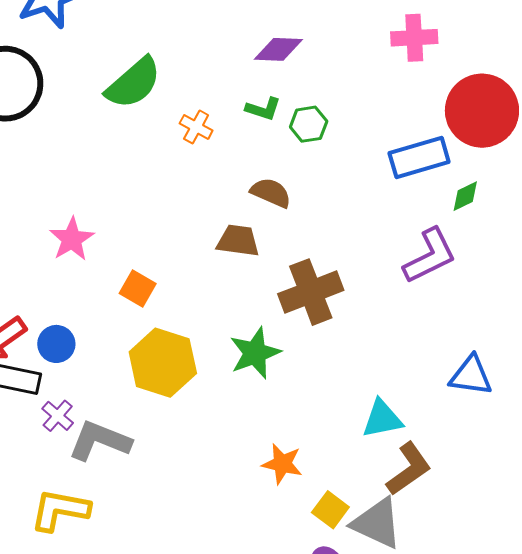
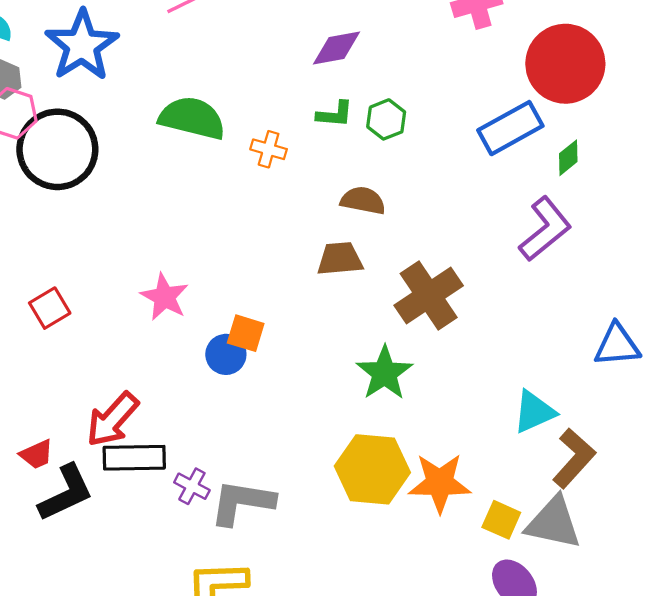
green semicircle: (133, 83) -> (192, 118), turned -112
blue circle: (56, 344) -> (226, 354), moved
yellow hexagon: (163, 363) -> (372, 469), moved
orange star: (282, 464) -> (440, 483), size x1.4

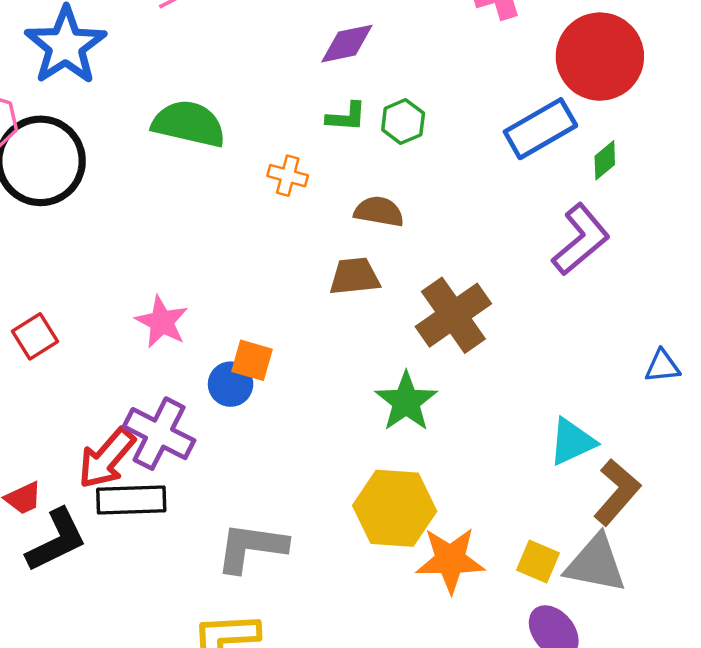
orange cross: (269, 149) -> (288, 176), moved
blue triangle: (617, 345) -> (662, 366), size x0.7
orange star: (440, 483) -> (450, 560), moved
purple cross: (192, 486) -> (159, 434), moved, size x1.8

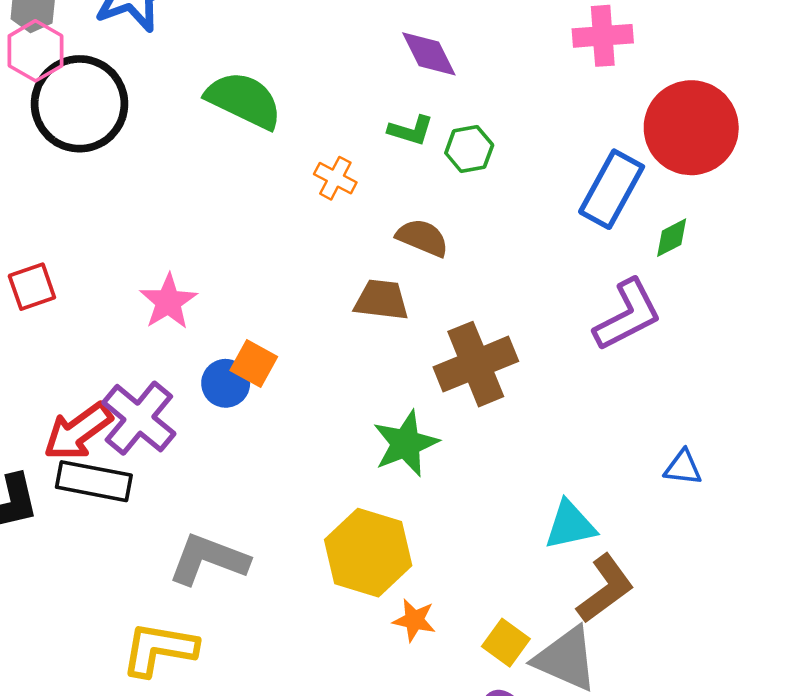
purple diamond: (347, 44) -> (429, 54), turned 62
blue rectangle: (540, 129) -> (612, 189), turned -44
orange star: (450, 560) -> (414, 620), size x0.6

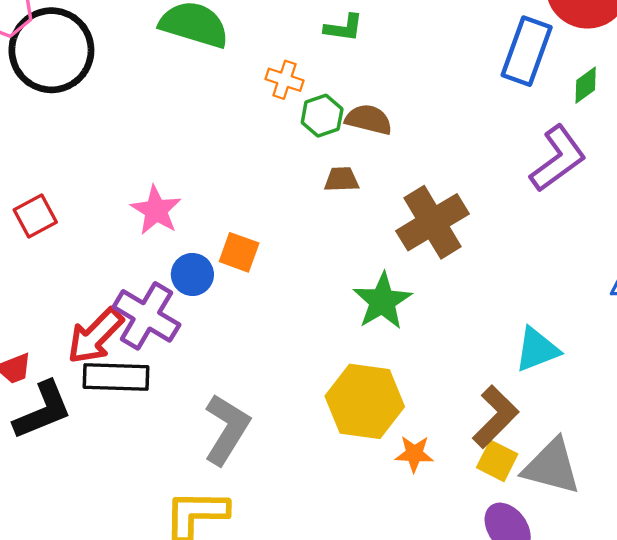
green hexagon: (469, 149) -> (322, 116), moved
brown trapezoid: (381, 300) -> (341, 179), size x0.7
blue circle: (226, 383) -> (192, 274), moved
gray L-shape: (209, 559) -> (227, 429), turned 110
brown L-shape: (605, 589) -> (495, 417), moved

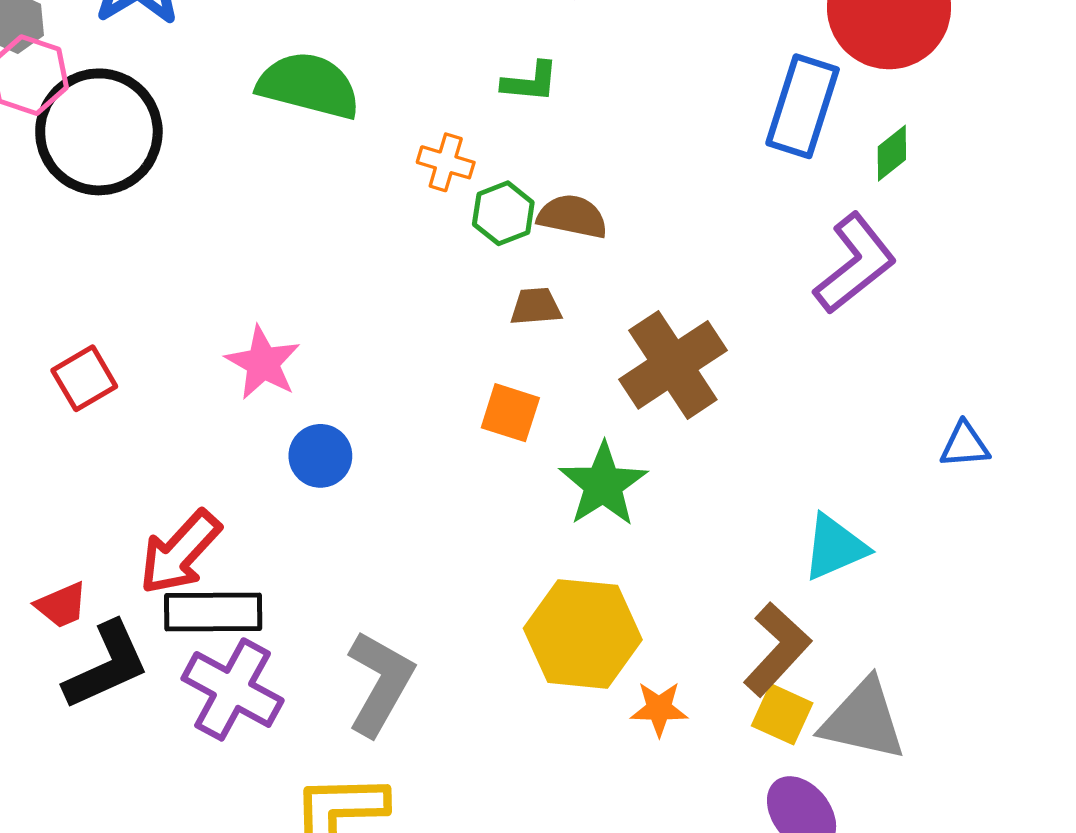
orange square: (239, 252) -> (510, 413), moved
purple cross: (146, 316) -> (233, 689), moved

